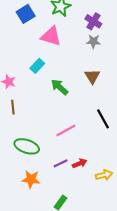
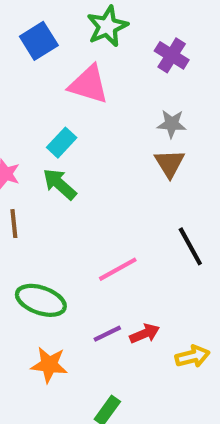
gray star: (93, 41) -> (172, 124), moved
green arrow: (60, 87) -> (60, 184), moved

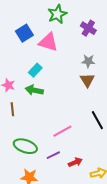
blue square: (39, 41) -> (24, 33), moved
green arrow: (60, 184) -> (34, 90), turned -30
purple line: (107, 334) -> (53, 155), moved

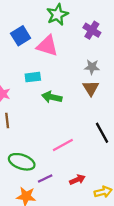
cyan rectangle: (35, 70) -> (33, 77), turned 40
green arrow: (34, 90) -> (52, 97), moved
purple line: (53, 155) -> (45, 178), moved

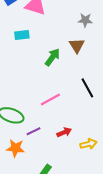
gray star: (92, 67) -> (85, 20), moved
green arrow: (52, 97) -> (52, 57), moved, turned 114

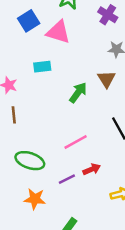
purple line: (33, 131) -> (67, 179), moved
red arrow: (64, 132) -> (92, 169), moved

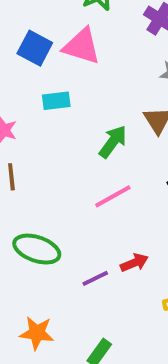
blue square: (29, 21) -> (35, 48), moved, turned -30
pink line: (76, 142) -> (113, 196), moved
orange star: (35, 199) -> (37, 333), moved

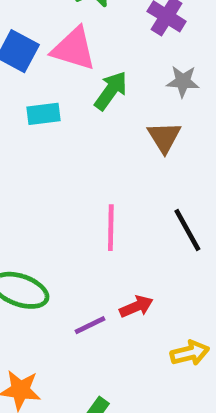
green arrow: (113, 142) -> (111, 91), moved
pink line: (113, 196) -> (111, 228), turned -60

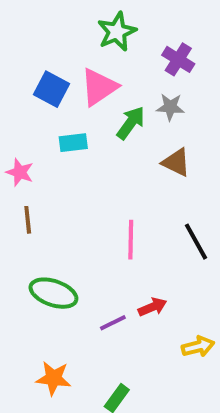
pink triangle: (74, 49) -> (99, 87), turned -51
gray star: (183, 81) -> (170, 107), moved
brown triangle: (164, 137) -> (176, 162), turned -32

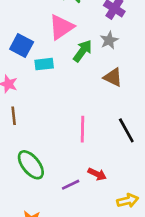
blue square: (51, 89) -> (22, 46), moved
gray star: (170, 107) -> (109, 40), turned -30
green ellipse: (53, 293) -> (31, 165), turned 32
red arrow: (152, 307) -> (97, 174), turned 48

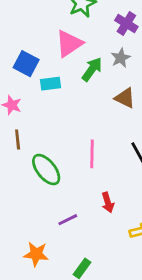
green ellipse: (31, 165) -> (46, 170), moved
red arrow: (97, 174) -> (108, 202), turned 48
purple line: (71, 185) -> (68, 220), moved

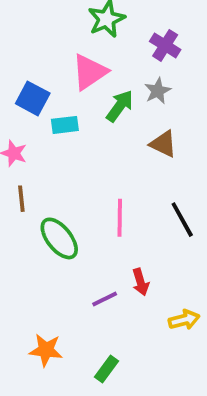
purple line: (68, 220) -> (105, 299), moved

